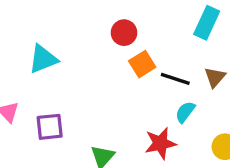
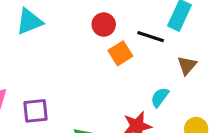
cyan triangle: (43, 59) -> (29, 21), moved
black line: (175, 79) -> (151, 37), moved

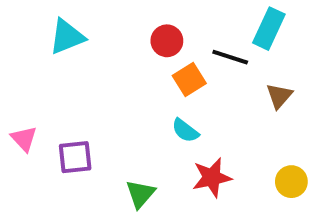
cyan semicircle: (160, 97) -> (185, 131), moved, turned -90

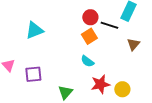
cyan triangle: (67, 37) -> (34, 30), moved
red circle: (167, 41) -> (90, 17), moved
yellow circle: (291, 182) -> (122, 89), moved

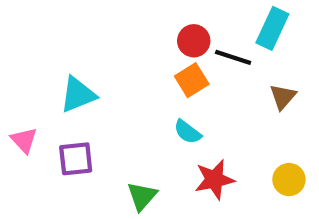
cyan triangle: (34, 30) -> (78, 95), moved
yellow circle: (122, 89) -> (289, 180), moved

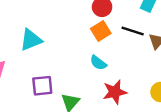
black line: (233, 57) -> (133, 31), moved
purple square: (76, 159) -> (42, 86), moved

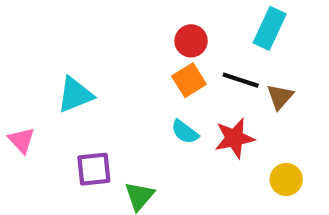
red star: (115, 92) -> (234, 138), moved

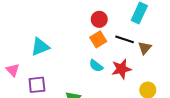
purple square: (94, 169) -> (37, 85), moved

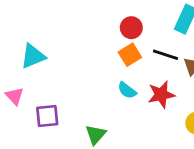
cyan triangle: (40, 47) -> (33, 56), moved

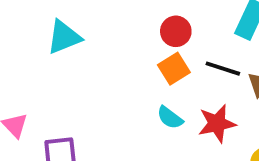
cyan triangle: (33, 56) -> (64, 37), moved

